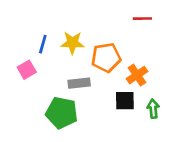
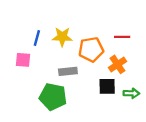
red line: (142, 19) -> (122, 37), moved
pink square: (27, 70) -> (23, 60), turned 35
green arrow: (153, 109) -> (131, 93), turned 98

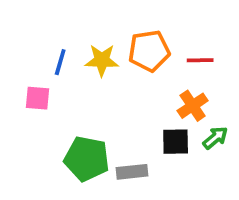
orange pentagon: (91, 49) -> (149, 51), moved
gray rectangle: (68, 71) -> (132, 172), moved
green arrow: (131, 93) -> (215, 138), moved, turned -42

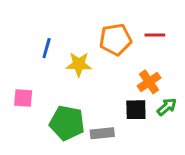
yellow star: (102, 60) -> (79, 64), moved
red line: (200, 60) -> (155, 35), moved
pink square: (38, 98) -> (23, 98), moved

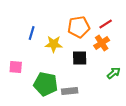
red line: (155, 35) -> (106, 24), turned -32
orange cross: (149, 82) -> (102, 43), moved
black square: (136, 110) -> (80, 58), moved

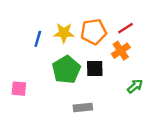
yellow star: (54, 44) -> (64, 33), moved
pink square: (16, 67) -> (19, 89), moved
green pentagon: (46, 84) -> (66, 70), moved, turned 30

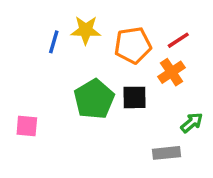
yellow star: (64, 33) -> (86, 30), moved
blue line: (38, 39) -> (54, 42), moved
gray rectangle: (83, 108) -> (166, 153), moved

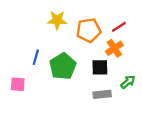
blue line: (54, 42) -> (36, 57), moved
black square: (134, 97) -> (100, 67), moved
gray rectangle: (166, 153) -> (102, 94), moved

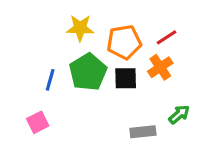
green pentagon: (63, 66) -> (88, 72), moved
black square: (100, 67) -> (126, 78), moved
pink square: (18, 84) -> (38, 122), moved, turned -32

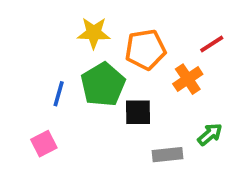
red line: (167, 37) -> (212, 44), moved
black square: (126, 78) -> (138, 112), moved

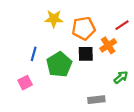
green pentagon: (103, 85) -> (59, 65), moved
black square: (138, 112) -> (86, 54), moved
gray rectangle: (167, 155) -> (96, 100), moved

